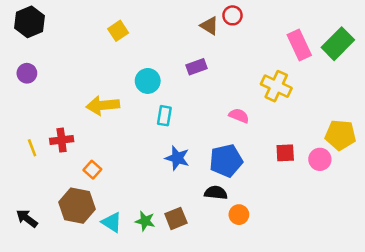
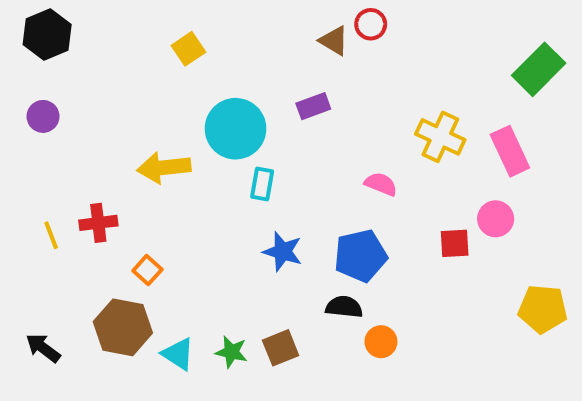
pink rectangle: (299, 45) -> (510, 151), moved
cyan circle: (148, 81) -> (236, 129), size x1.5
yellow pentagon: (340, 135) -> (543, 309), moved
pink circle: (320, 159) -> (496, 219), moved

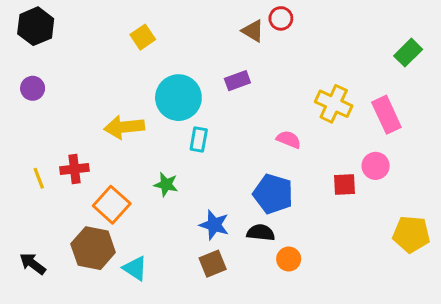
green rectangle: (539, 69) -> (408, 53), size x0.7
blue star: (283, 252) -> (214, 225), moved
blue pentagon: (360, 256) -> (273, 194), turned 30
orange square: (147, 270) -> (112, 205), size x1.6
green star: (231, 352) -> (166, 184), moved

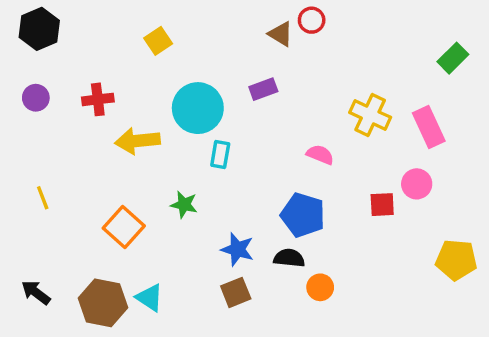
red cross: (74, 169) -> (98, 99), moved
brown hexagon: (93, 248) -> (103, 303), moved

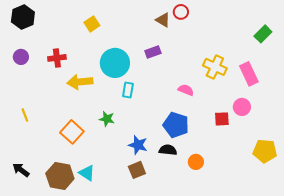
orange circle: (320, 287) -> (196, 162), moved

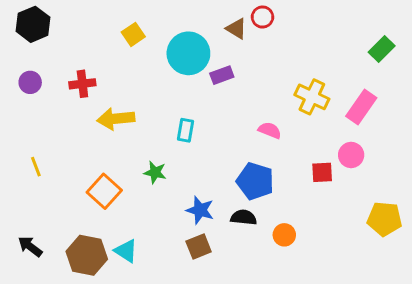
cyan circle: (115, 63) -> (188, 53), moved
pink rectangle: (249, 74) -> (361, 107), turned 60

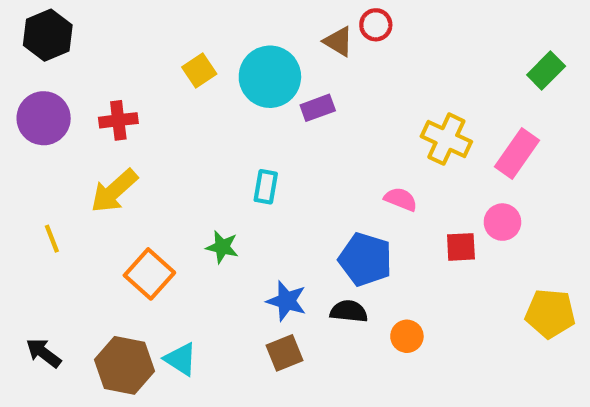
yellow square: (133, 34) -> (199, 70), moved
purple circle: (30, 82) -> (44, 118), size x1.6
yellow arrow: (116, 119) -> (114, 191), moved, turned -36
pink semicircle: (270, 130) -> (401, 199), moved

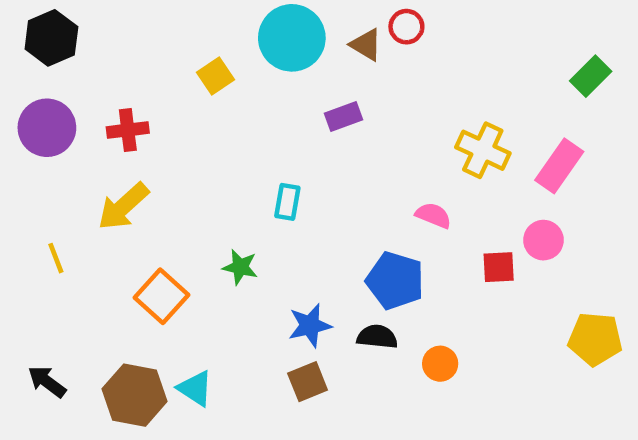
cyan circle: (270, 77) -> (292, 38), moved
blue star: (287, 301) -> (310, 325), turned -30

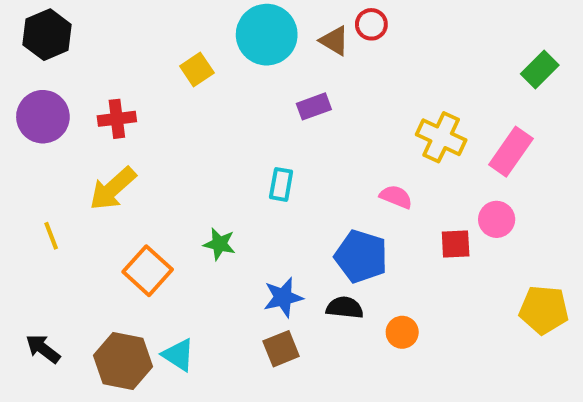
cyan rectangle: (287, 202) -> (281, 184), moved

